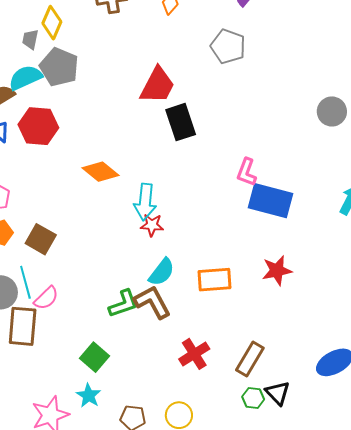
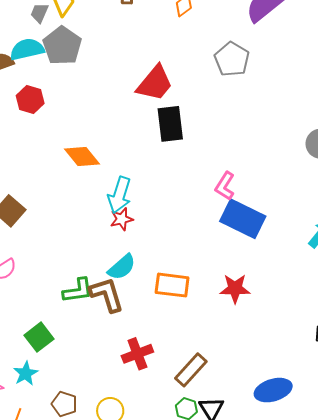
red hexagon: (38, 126) -> (30, 100), size x0.7
red star: (152, 225) -> (122, 219), turned -30

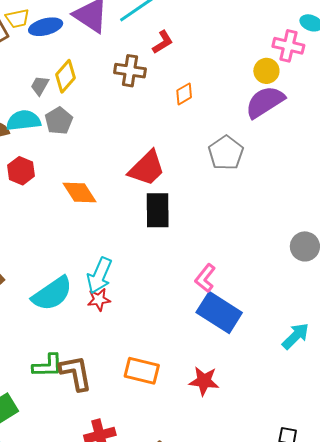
gray pentagon: (62, 46) -> (59, 121), size x0.7
orange diamond: (82, 157) -> (79, 193), moved
cyan semicircle: (122, 267) -> (52, 294), moved, size x1.4

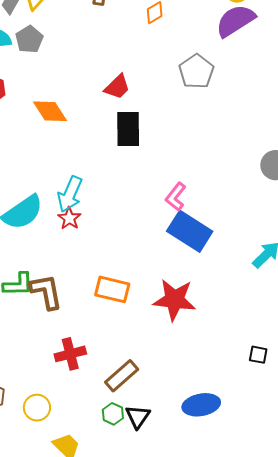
red trapezoid: (147, 168) -> (117, 87), size x0.7
red star: (99, 300) -> (69, 218), turned -30
red star: (204, 381) -> (174, 300), size x1.4

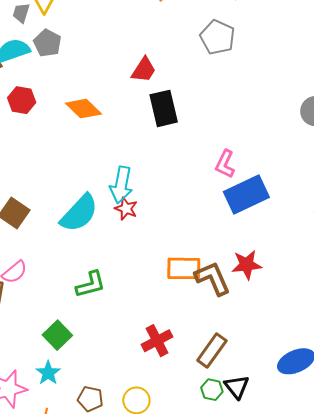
blue rectangle: (190, 231) -> (246, 195), turned -45
brown L-shape: (46, 292) -> (213, 278), moved
red star: (174, 300) -> (247, 265), size x0.7

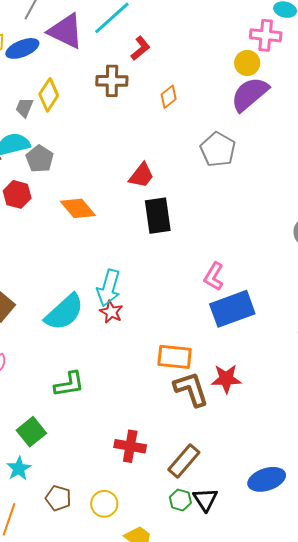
gray pentagon: (47, 43) -> (40, 159), moved
orange rectangle: (184, 268) -> (175, 357), moved
red cross: (157, 341) -> (130, 446), turned 32

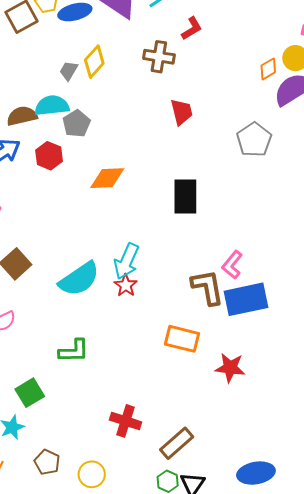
orange diamond: (169, 97) -> (268, 69), moved
red trapezoid: (141, 175) -> (182, 112), moved, turned -60
orange diamond: (78, 208) -> (107, 178), turned -60
brown L-shape: (191, 389) -> (207, 287), moved

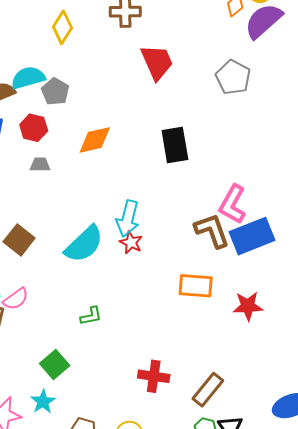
gray trapezoid: (69, 71) -> (40, 165), moved, turned 70
red trapezoid: (182, 112) -> (157, 62), size x1.4
pink L-shape: (232, 265) -> (233, 204), size x1.4
green L-shape: (74, 351) -> (91, 316), size x0.7

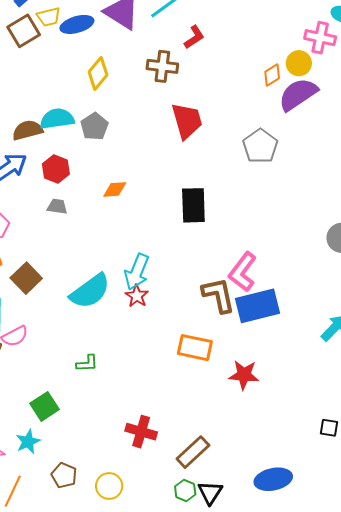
gray pentagon: (55, 91) -> (94, 126), moved
orange diamond: (95, 140) -> (115, 189), size x0.7

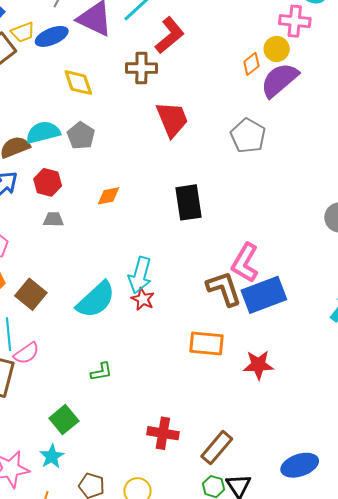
red L-shape: (194, 37) -> (170, 35), size x1.5
yellow diamond: (98, 73) -> (78, 83), turned -52

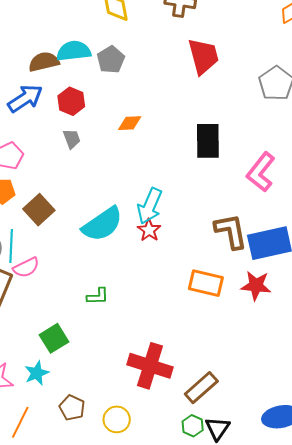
gray trapezoid: (53, 219) -> (72, 139), turned 60
pink L-shape: (245, 263) -> (261, 172), moved
red star: (258, 365) -> (256, 286), moved
red cross: (163, 433) -> (150, 366), size x1.4

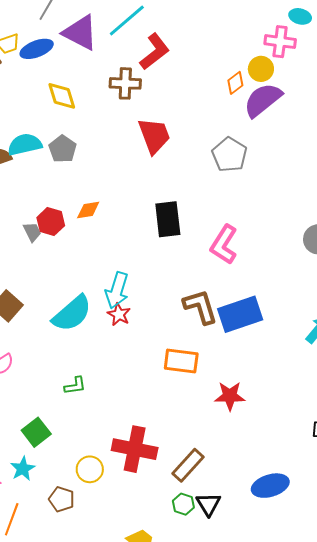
red hexagon: (71, 101) -> (51, 222), moved
red star: (256, 286) -> (230, 396), moved
yellow circle: (117, 419) -> (90, 469), moved

